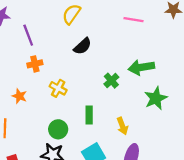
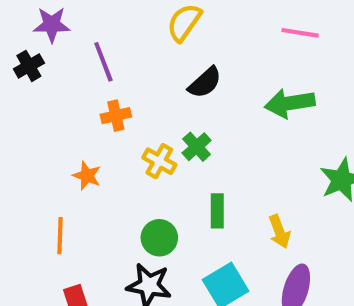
green arrow: (141, 67) -> (290, 103), moved
green cross: (111, 81) -> (197, 147), moved

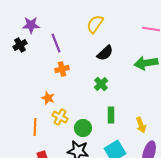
yellow cross: (159, 161) -> (60, 117), moved

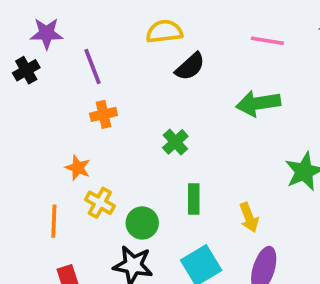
yellow semicircle: (95, 24) -> (164, 32), turned 48
black semicircle: (105, 53) -> (190, 67), moved

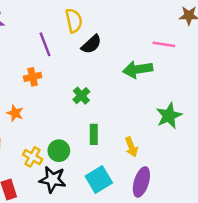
yellow semicircle: (164, 32) -> (74, 21), turned 85
pink line: (267, 41) -> (164, 44), moved
purple line: (93, 67) -> (45, 44), moved
yellow cross: (100, 203) -> (33, 157), moved

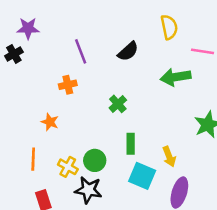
yellow semicircle: (74, 21) -> (169, 27), moved
cyan square: (99, 179) -> (142, 176), moved, turned -36

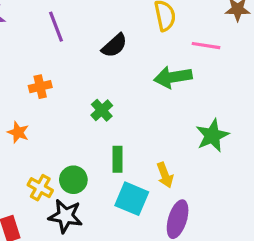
purple line: (81, 51) -> (56, 27), moved

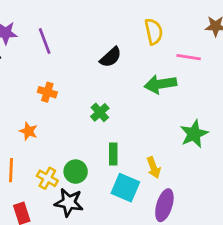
purple line: (56, 27) -> (45, 41), moved
orange cross: (40, 87) -> (47, 92), turned 30

